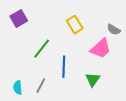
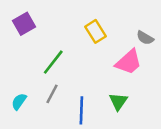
blue line: (64, 67) -> (81, 110), moved
gray line: (41, 86) -> (52, 94), moved
cyan semicircle: (18, 88) -> (19, 102), moved, turned 40

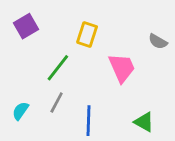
yellow rectangle: (95, 31) -> (87, 34), moved, turned 50
pink trapezoid: (129, 62) -> (122, 68), moved, turned -72
green triangle: (118, 102) -> (144, 122), moved, turned -36

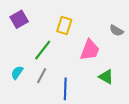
pink trapezoid: (122, 68) -> (90, 50), turned 45
cyan semicircle: (20, 111) -> (17, 73), moved
green triangle: (144, 122) -> (106, 77), moved

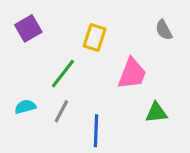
gray semicircle: (116, 31) -> (164, 30), moved, turned 32
cyan semicircle: (17, 73) -> (25, 107), turned 40
green triangle: (106, 77) -> (156, 113), turned -35

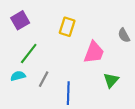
gray semicircle: (164, 30) -> (124, 35), moved
green line: (63, 74) -> (29, 53), moved
green triangle: (156, 113) -> (111, 80), turned -42

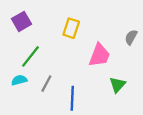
gray semicircle: (124, 35) -> (131, 37), turned 56

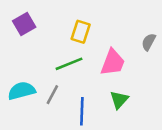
green line: (30, 56) -> (69, 64), moved, turned 30
cyan semicircle: (19, 80) -> (22, 91), size x1.5
green triangle: (117, 85) -> (119, 100), moved

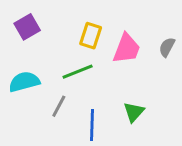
pink trapezoid: (113, 62) -> (127, 49), moved
cyan semicircle: (22, 91) -> (24, 82), moved

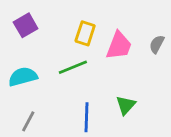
gray line: (59, 106) -> (28, 121), moved

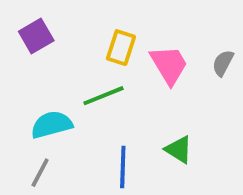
pink trapezoid: (119, 46) -> (169, 65), turned -52
cyan semicircle: (23, 77) -> (52, 125), moved
green triangle: (126, 105) -> (179, 150), turned -40

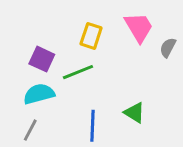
purple square: (36, 36) -> (42, 59), moved, turned -35
pink trapezoid: (169, 65) -> (139, 27), moved

